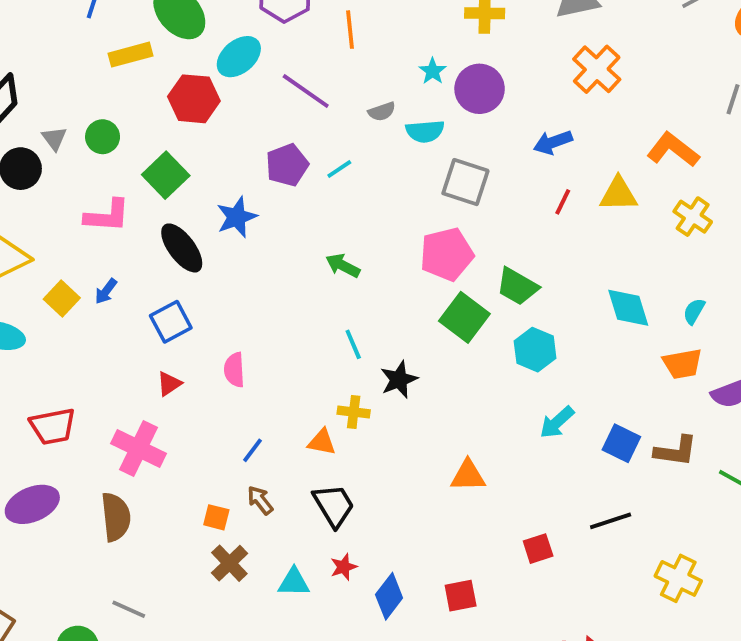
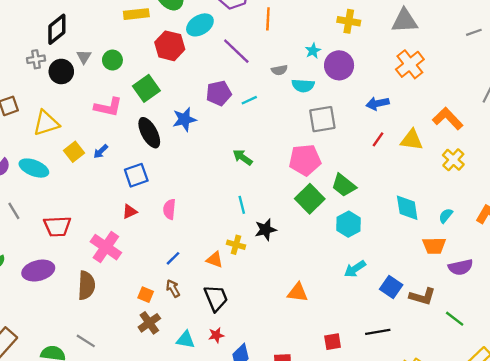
gray square: (465, 182) -> (322, 119), turned -36

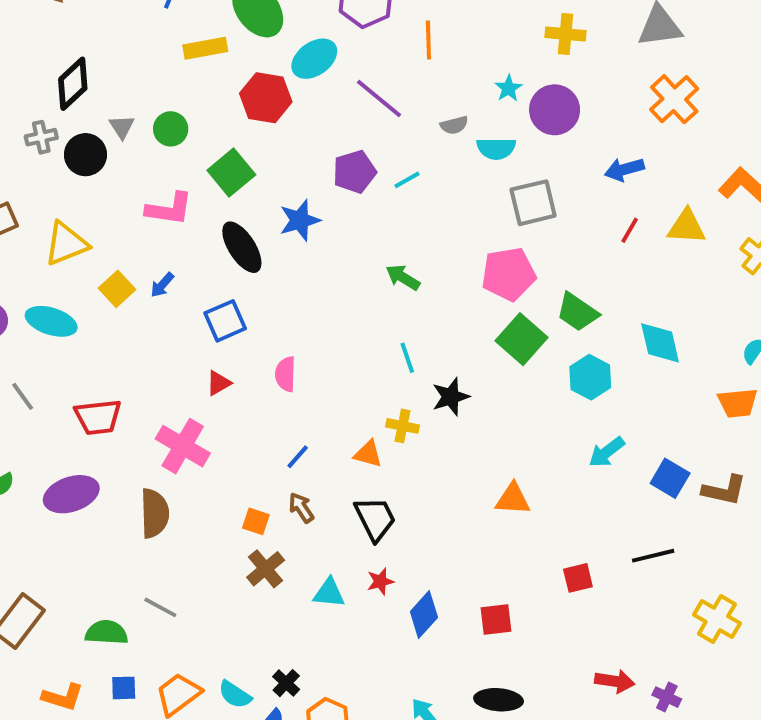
cyan diamond: (407, 208) -> (660, 343), moved

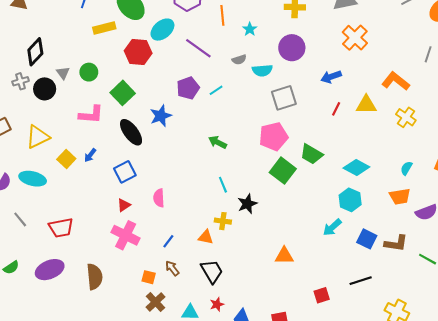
cyan star: (509, 88) -> (250, 29), moved
cyan diamond: (660, 343) -> (356, 167), turned -45
cyan hexagon: (590, 377) -> (350, 200), moved
pink cross: (183, 446) -> (126, 235), moved

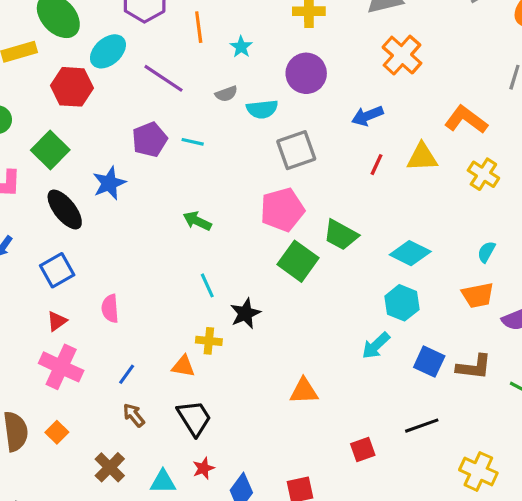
cyan line: (216, 90) -> (193, 142), turned 48
orange square: (149, 277) -> (57, 432), moved, turned 32

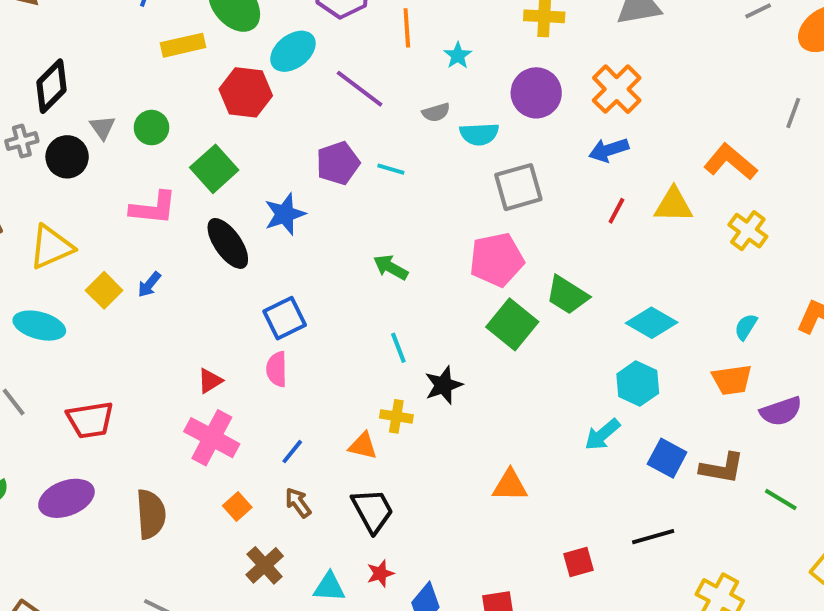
orange cross: (402, 55) -> (617, 89), moved
blue square: (57, 270) -> (285, 318), moved
orange square: (57, 432) -> (237, 506), moved

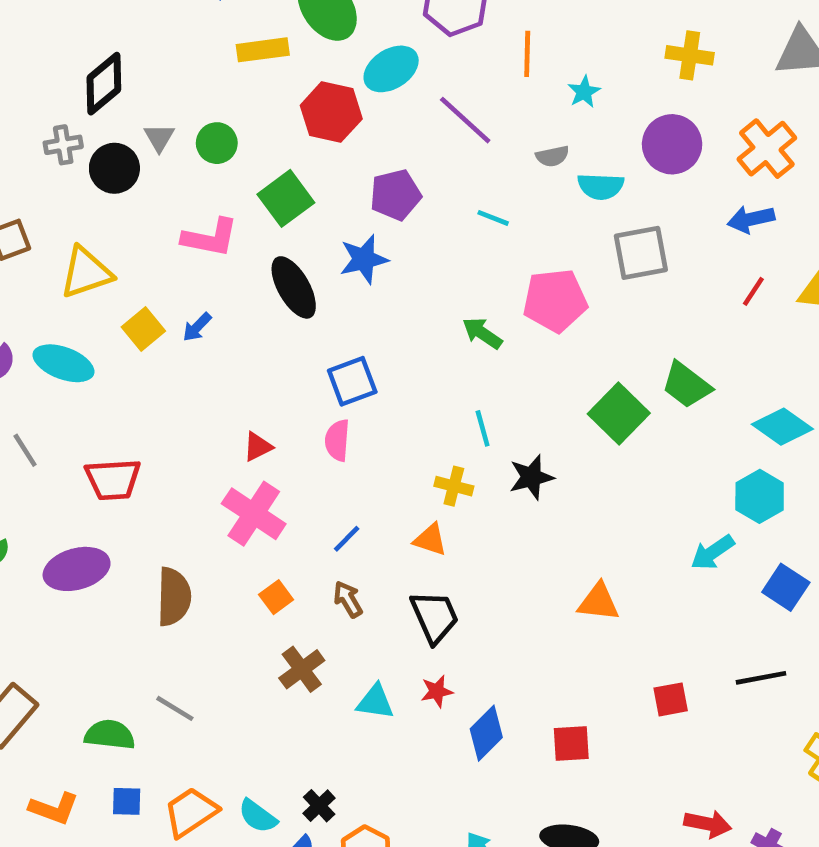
purple pentagon: (338, 163) -> (395, 195), moved
pink pentagon: (497, 260) -> (555, 301), moved
yellow cross: (396, 416) -> (454, 486), moved

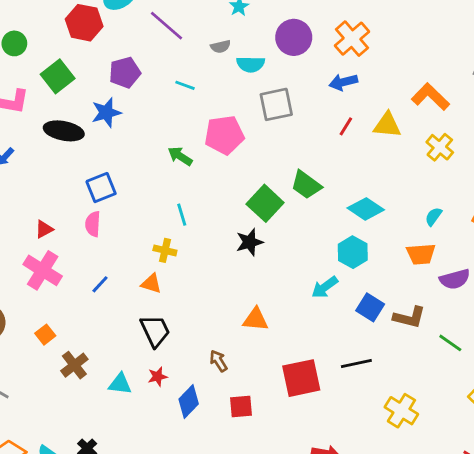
black ellipse: (294, 287) -> (64, 131), turned -48
black star: (531, 477) -> (250, 242), moved
orange square: (276, 597) -> (45, 335), moved
brown arrow: (348, 599) -> (218, 361), moved
red square: (671, 699) -> (301, 378), size x1.8

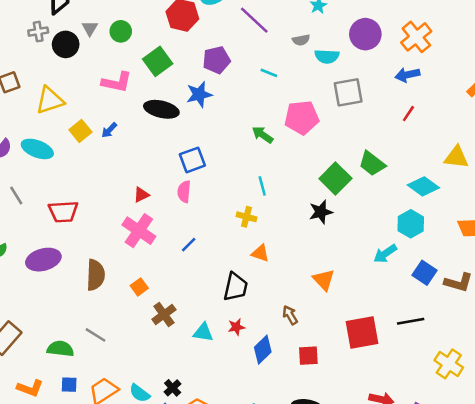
yellow triangle: (387, 125) -> (456, 157), moved
orange triangle: (151, 284) -> (260, 253), moved
orange triangle: (256, 319) -> (324, 280), turned 40
black trapezoid: (155, 331) -> (236, 287), turned 36

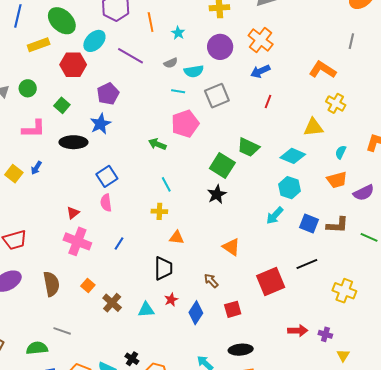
green square: (158, 61) -> (62, 105), size x0.7
cyan line: (269, 73) -> (178, 91), moved

